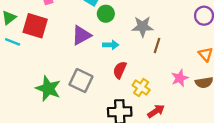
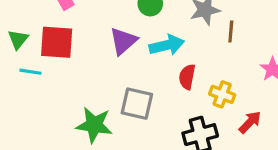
cyan arrow: (111, 45) -> (167, 45), size x1.5

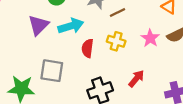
brown line: (231, 31) -> (117, 12), turned 63
yellow cross: (222, 94) -> (116, 41), moved

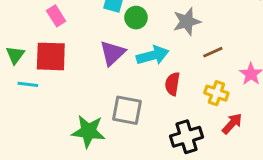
brown line: (117, 12) -> (213, 52), moved
yellow cross: (116, 41) -> (216, 93), moved

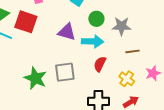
green circle: (136, 18) -> (96, 19), moved
purple triangle: (112, 53) -> (67, 32), turned 42
gray square: (127, 110) -> (65, 72), turned -35

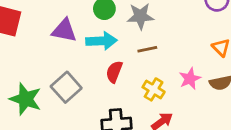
brown line: (132, 51) -> (147, 49), moved
gray square: (65, 72) -> (66, 87), turned -30

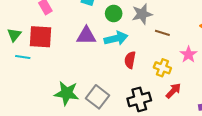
brown line: (147, 49) -> (162, 33), moved, turned 40
gray square: (66, 87) -> (98, 97), moved

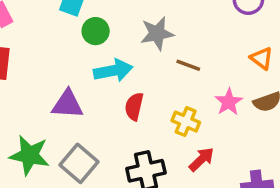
green circle: (114, 13) -> (96, 31), moved
purple triangle: (86, 36) -> (67, 104), moved

